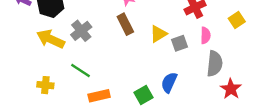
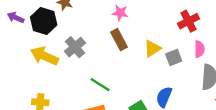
green line: (80, 71) -> (100, 85), moved

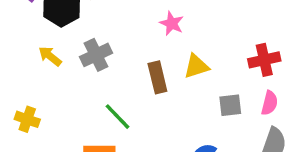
brown rectangle: (119, 40) -> (157, 77), moved
yellow triangle: (152, 49) -> (196, 66), moved
yellow arrow: (44, 56) -> (50, 56), size x0.6

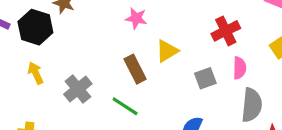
gray cross: (96, 55) -> (78, 89), moved
yellow arrow: (50, 56) -> (36, 73), turned 40
green line: (118, 117) -> (125, 106), moved

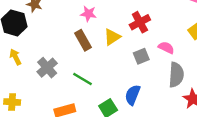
red cross: (226, 31) -> (140, 22), moved
pink semicircle: (240, 68) -> (166, 48), turned -63
brown rectangle: (135, 69) -> (83, 40), moved

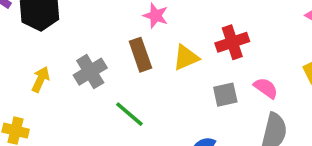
yellow arrow: (15, 57) -> (41, 79), moved, turned 42
gray cross: (47, 68) -> (90, 72), moved

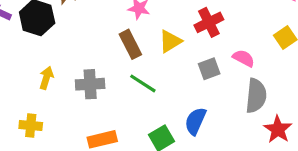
gray cross: (90, 72) -> (90, 84), moved, turned 36
green line: (129, 114) -> (143, 83), moved

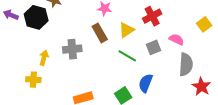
green line: (143, 83) -> (127, 56), moved
gray cross: (90, 84) -> (72, 49), moved
yellow cross: (31, 125) -> (33, 80), moved

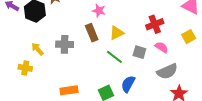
red cross: (152, 16) -> (155, 24), moved
gray square: (154, 47) -> (139, 52), turned 32
yellow arrow: (44, 58) -> (37, 49), turned -64
gray semicircle: (186, 64) -> (167, 71), turned 55

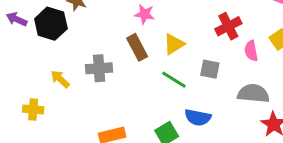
pink semicircle: (161, 47) -> (251, 51), moved, turned -128
yellow cross: (25, 68) -> (33, 109), moved
gray semicircle: (167, 71) -> (253, 93), turned -145
blue semicircle: (128, 84) -> (198, 117), turned -102

